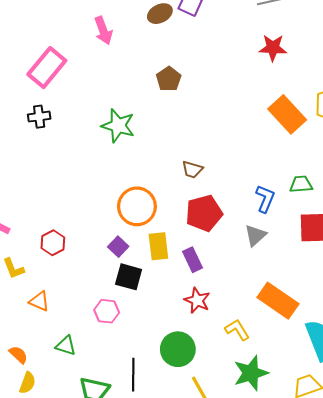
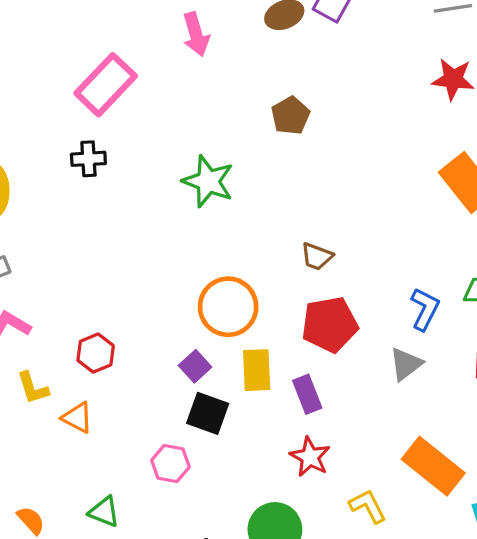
orange triangle: (39, 301) -> (77, 418), moved

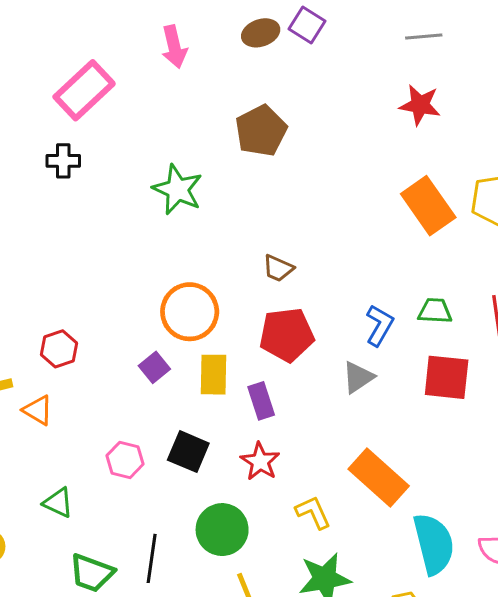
brown pentagon: (291, 116) -> (261, 131), size x1.4
black square: (208, 413) -> (188, 452), moved

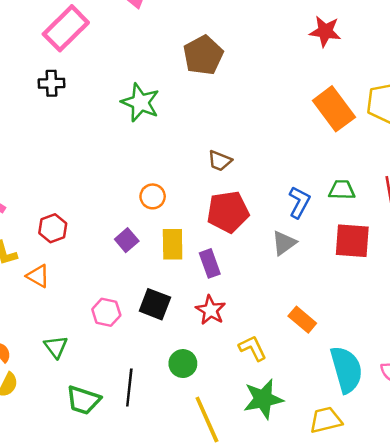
orange circle: (190, 312) -> (153, 196), size x0.6
orange rectangle: (379, 477) -> (302, 320), size x0.6
green triangle: (58, 503) -> (56, 347), turned 30
green circle: (222, 530) -> (183, 364), size x0.7

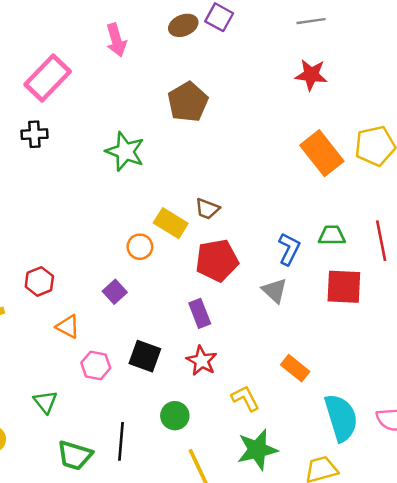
gray triangle: (284, 243) -> (275, 291), turned -40
yellow rectangle: (173, 244) -> (171, 223), moved, turned -56
orange triangle: (38, 276) -> (68, 327), moved

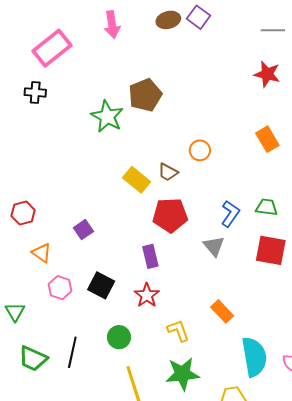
brown pentagon: (188, 102) -> (145, 95), moved
orange rectangle: (322, 153) -> (267, 139), size x0.7
orange circle: (140, 247) -> (200, 150), moved

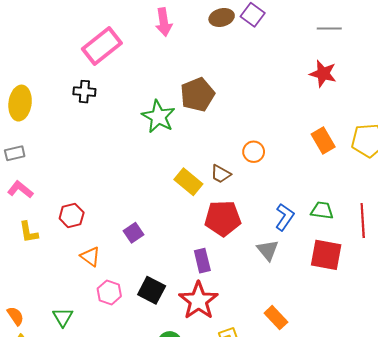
red star: (147, 295) -> (198, 301), size x1.5

